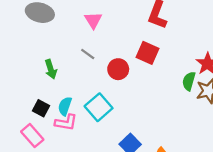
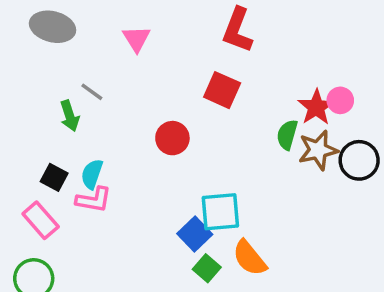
gray line: (88, 54) -> (92, 92), moved
red circle: (118, 69) -> (172, 138), moved
cyan square: (99, 107) -> (220, 212), moved, turned 36

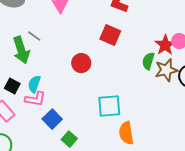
green arrow: (70, 116) -> (21, 50), size x1.5
blue square: (195, 234) -> (52, 119), moved
orange semicircle: (249, 258) -> (126, 133), turned 30
green square: (207, 268) -> (69, 139), moved

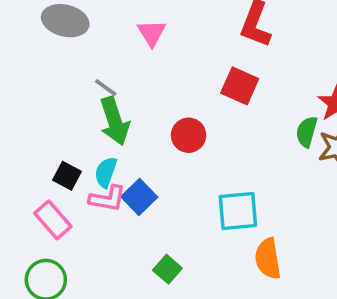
green arrow: (21, 50) -> (115, 121), moved
blue square: (52, 119) -> (139, 197), moved

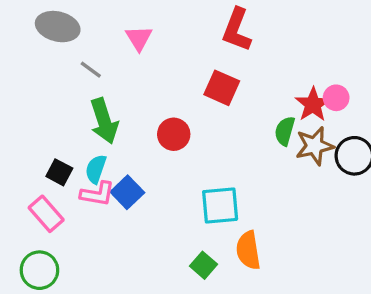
gray line: (106, 88) -> (91, 70), moved
green square: (167, 269) -> (204, 265), moved

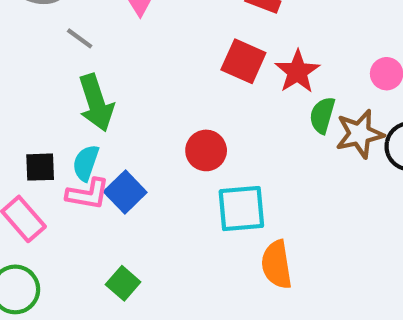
red star: (313, 104) -> (297, 72), moved
red circle: (174, 134) -> (206, 150), moved
black square: (59, 172) -> (40, 167), turned -30
green square: (204, 265) -> (123, 283), moved

